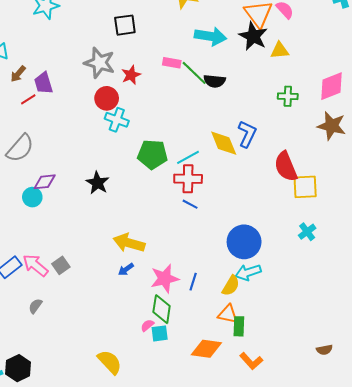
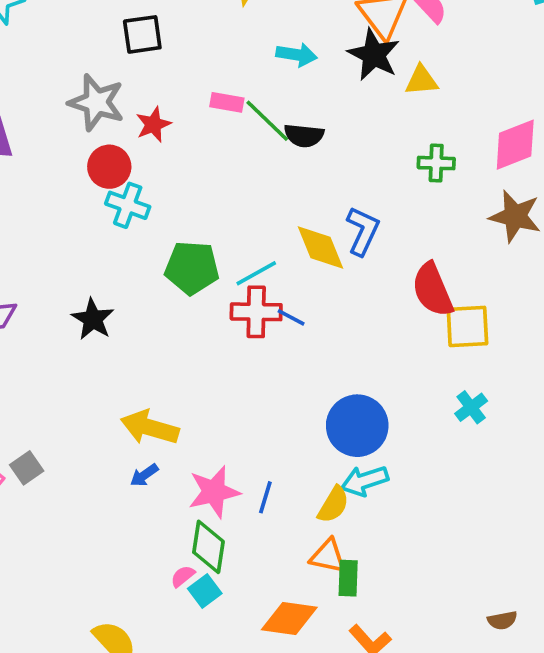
cyan arrow: (210, 36) -> (297, 55), size x0.7
blue line: (190, 204) -> (291, 317), moved
cyan square: (160, 333) -> (205, 591), turned -30

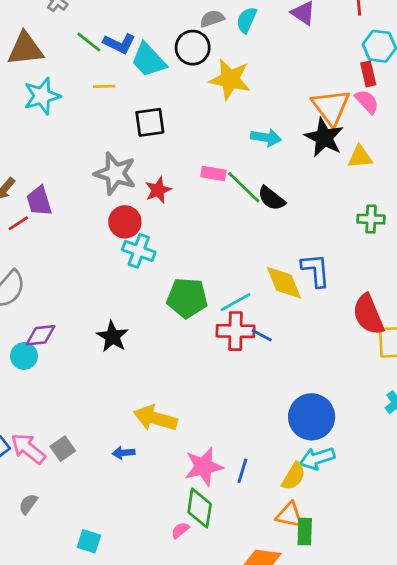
black semicircle: (304, 135) -> (271, 198), turned 32
blue L-shape: (363, 231) -> (316, 270), turned -30
blue arrow: (144, 475) -> (124, 453), moved, turned 30
cyan square: (205, 591) -> (89, 541), moved, turned -35

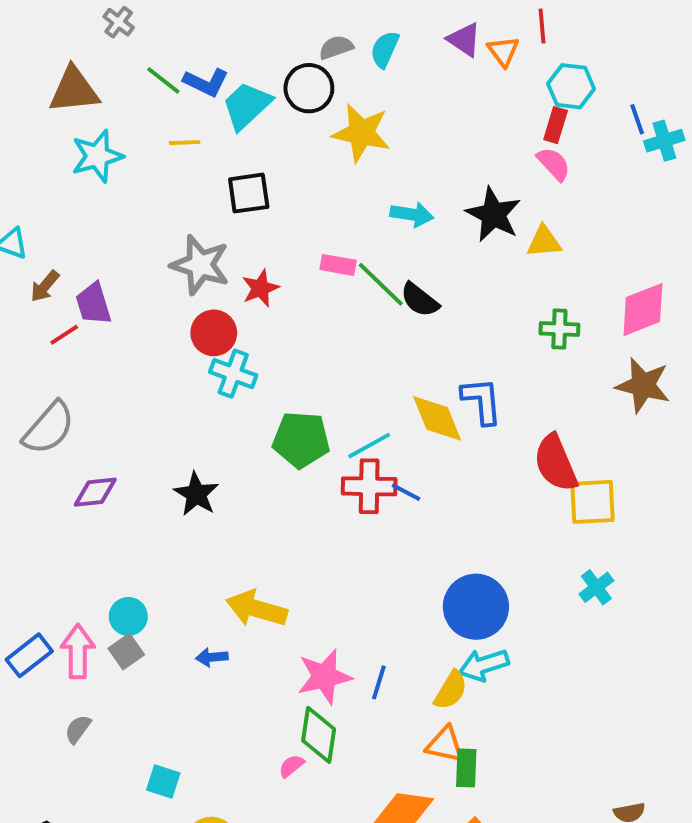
cyan trapezoid: (148, 60) -> (247, 106), turned 90
red rectangle: (368, 74) -> (556, 125), turned 30
orange triangle: (331, 107) -> (503, 51), moved, size x0.6
cyan circle: (24, 356) -> (128, 616), moved
pink arrow: (28, 449) -> (78, 651), turned 51

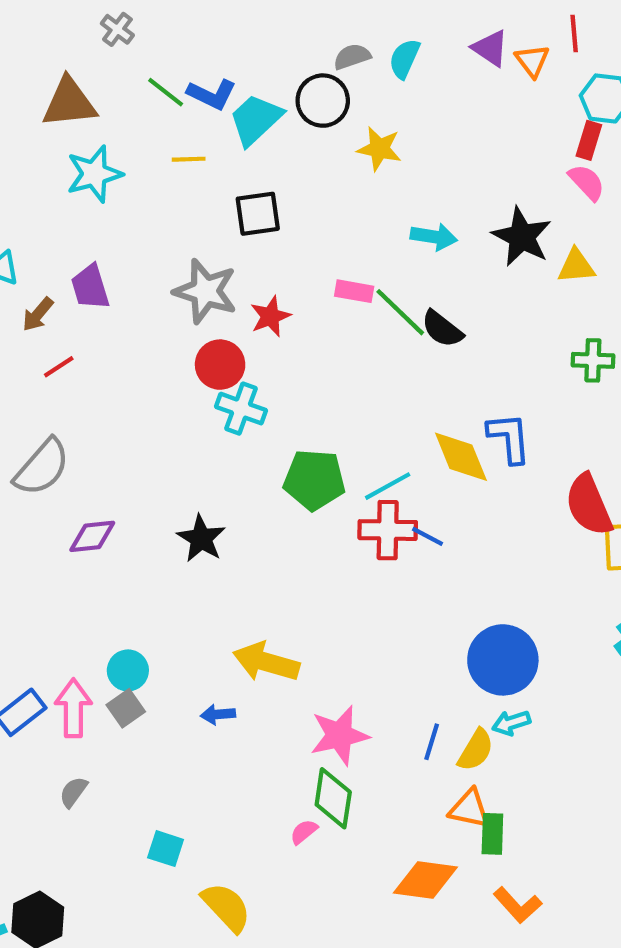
yellow star: (361, 133) -> (379, 149), size x0.7
purple trapezoid: (93, 304) -> (90, 287), moved
cyan arrow: (484, 665) -> (511, 723), size x0.7
blue line: (379, 682) -> (432, 742), moved

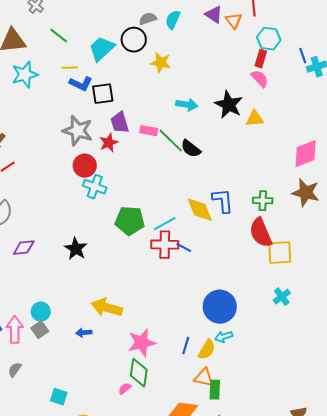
blue L-shape: (212, 94) -> (81, 84), moved
purple trapezoid: (90, 287) -> (120, 123), moved
green cross: (593, 360) -> (263, 201), moved

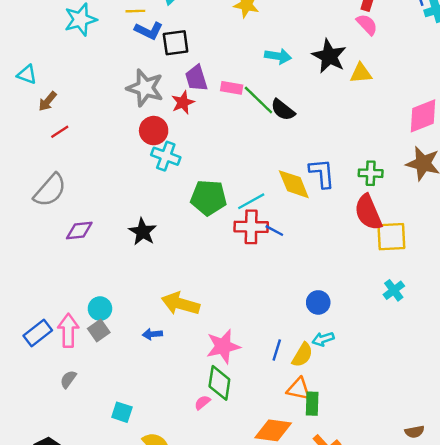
blue circle: (220, 307) -> (318, 302), size x0.6

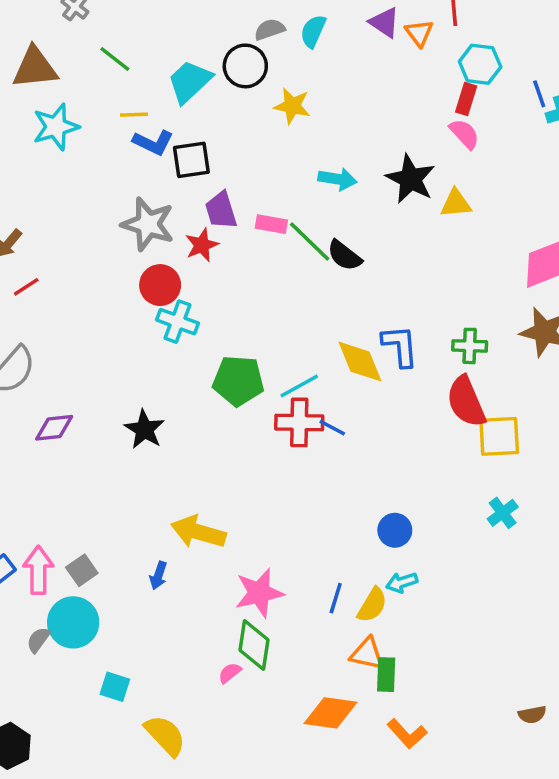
cyan circle: (100, 309) -> (73, 622), moved, size x1.5
blue arrow: (152, 334) -> (158, 575), turned -66

